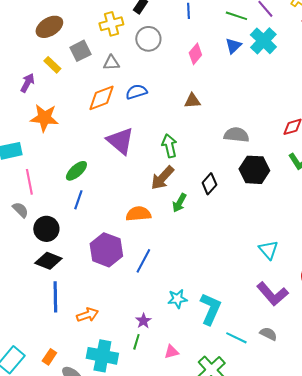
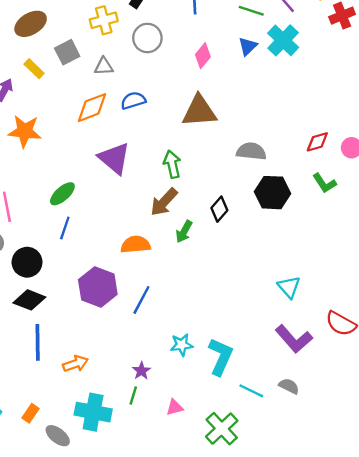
brown triangle: (192, 101) -> (199, 111), size x1.8

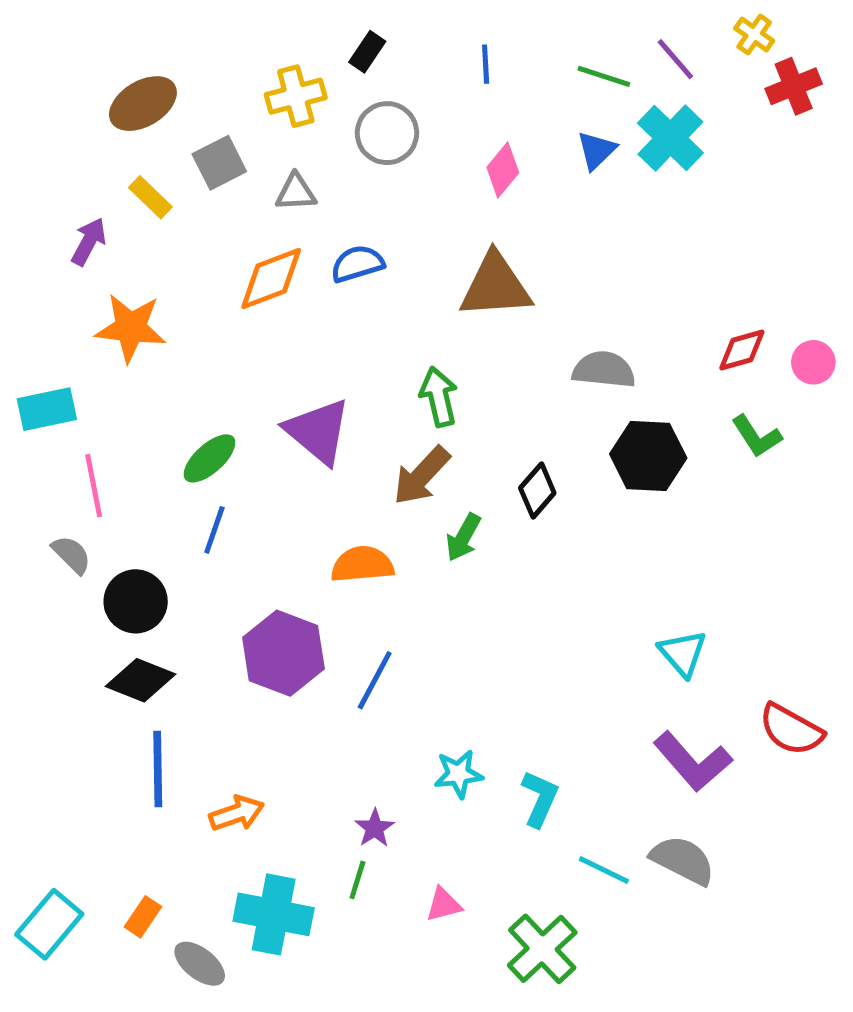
purple triangle: (114, 158) -> (318, 431), moved
cyan L-shape: (221, 357) -> (540, 799), size x0.7
gray semicircle: (289, 386) -> (683, 860), size x1.5

